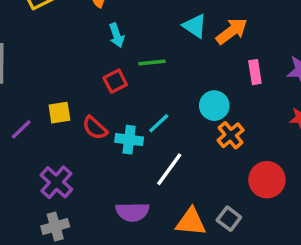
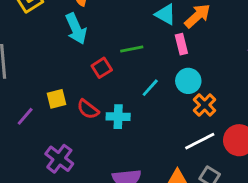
cyan arrow: (117, 35) -> (76, 29), moved, size x1.5
pink rectangle: (255, 72) -> (181, 44), moved
cyan line: (159, 123) -> (150, 88), moved
white line: (169, 169) -> (200, 141), moved, turned 32

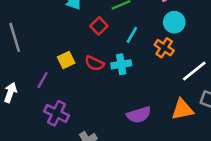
cyan line: (150, 88) -> (132, 35), moved
orange cross: (205, 105) -> (164, 48), moved
purple cross: (59, 159) -> (56, 113), moved

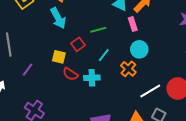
yellow square: (66, 60) -> (59, 57), moved, turned 32
purple line: (43, 80) -> (27, 70), moved

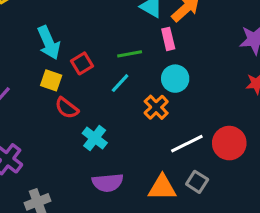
cyan arrow: (58, 18) -> (49, 43), moved
green line: (98, 30) -> (130, 54), moved
cyan cross: (92, 78) -> (95, 138), moved, turned 35

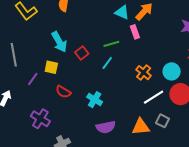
cyan circle: (175, 79) -> (172, 71), moved
yellow square: (51, 80) -> (51, 67), moved
orange cross: (156, 107) -> (144, 73), moved
red semicircle: (67, 108) -> (63, 92), moved

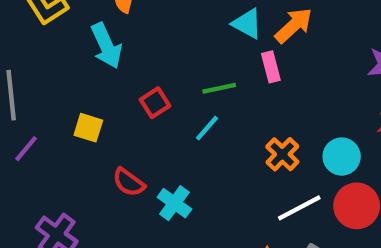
cyan arrow: (59, 42) -> (106, 46), moved
purple line: (33, 79) -> (26, 149), moved
red semicircle: (63, 92) -> (129, 182), moved

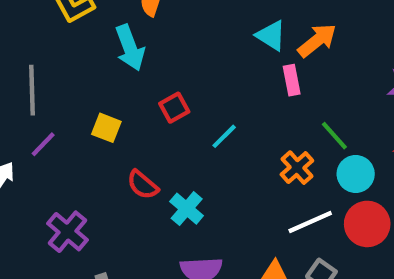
green line: (219, 88) -> (334, 136), moved, turned 56

